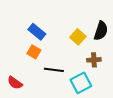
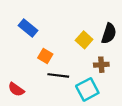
blue rectangle: (37, 32) -> (28, 28), moved
orange square: (34, 52) -> (45, 56), moved

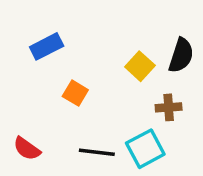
blue rectangle: (28, 28) -> (47, 46), turned -66
black line: (58, 75) -> (97, 152), moved

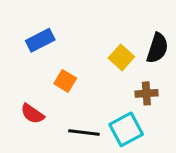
red semicircle: (27, 149) -> (32, 114), moved

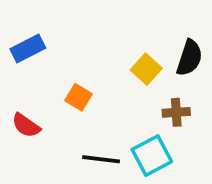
blue rectangle: (40, 40) -> (28, 48), moved
red semicircle: (32, 114) -> (26, 125), moved

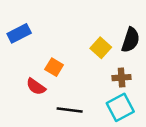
red semicircle: (26, 125) -> (36, 87), moved
cyan square: (152, 156) -> (120, 107), moved

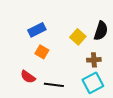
blue rectangle: (19, 33) -> (37, 30), moved
red semicircle: (36, 87) -> (28, 77), moved

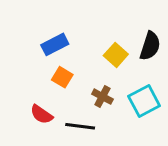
brown cross: (94, 60) -> (102, 97), moved, turned 32
cyan square: (93, 83) -> (144, 101), moved

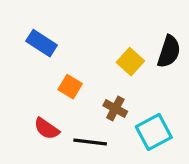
blue rectangle: (55, 44) -> (42, 43), moved, turned 60
cyan square: (144, 101) -> (154, 132), moved

